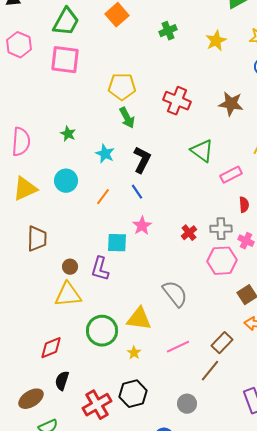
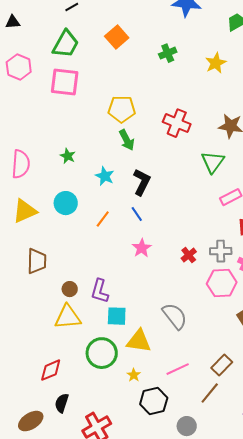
green triangle: (202, 151) -> (213, 162), moved, turned 30
cyan square: (117, 243) -> (117, 316), moved
black hexagon: (133, 394) -> (154, 401), moved

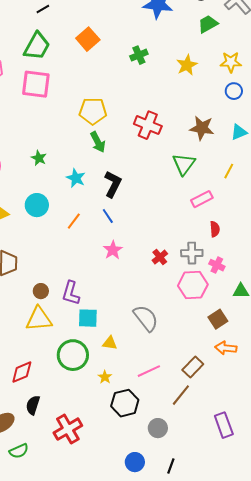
yellow triangle: (139, 341) -> (110, 343), size x0.6

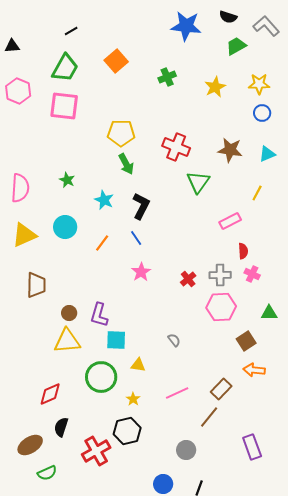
green triangle: (184, 164) -> (198, 182), moved
pink cross: (217, 265) -> (252, 274), moved
gray semicircle: (146, 318) -> (174, 340), size x0.5
black hexagon: (125, 403) -> (127, 431), moved

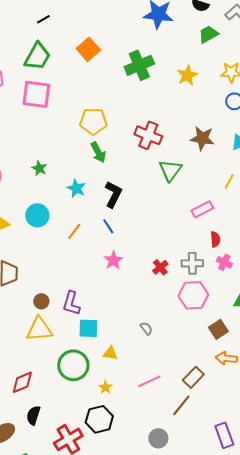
green cross: (167, 77) -> (139, 65), size x1.6

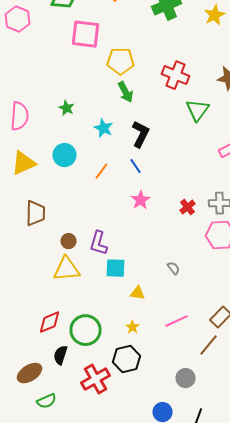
pink square: (36, 94) -> (86, 34), moved
green circle: (73, 365) -> (86, 330), moved

